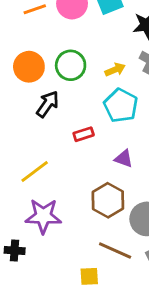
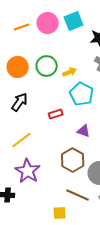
yellow arrow: (115, 70) -> (70, 72), moved
black arrow: (48, 104) -> (20, 102), moved
purple star: (43, 216) -> (28, 171), turned 30

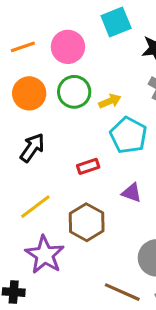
pink circle: (48, 23) -> (68, 47), moved
orange line: (22, 27) -> (23, 47), moved
brown hexagon: (73, 160) -> (87, 222), moved

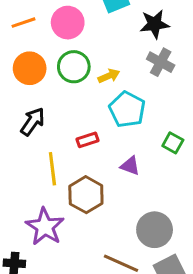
yellow line: (35, 207) -> (52, 169), moved, turned -60

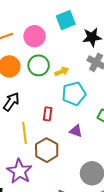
cyan pentagon: (127, 109) -> (74, 94), turned 30
red rectangle: (87, 140) -> (48, 114), turned -64

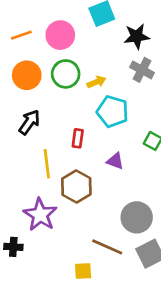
cyan pentagon: (74, 94) -> (113, 111), turned 30

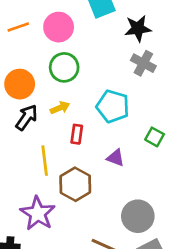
orange circle: (27, 75) -> (20, 84), moved
yellow arrow: (96, 82) -> (60, 108), moved

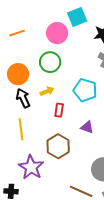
pink circle: (59, 27) -> (57, 33), moved
black arrow: (27, 117) -> (23, 98), turned -60
yellow line: (45, 161) -> (21, 129), moved

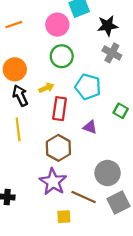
green circle: (50, 62) -> (62, 56), moved
red rectangle: (59, 110) -> (60, 109), size x1.5
purple star: (31, 167) -> (53, 182), moved

